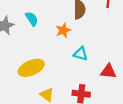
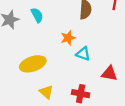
orange star: (63, 30) -> (68, 38), moved

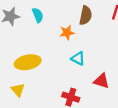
orange star: (68, 38) -> (67, 33), moved
yellow triangle: (46, 92) -> (18, 90), moved

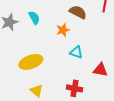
brown semicircle: (86, 15) -> (78, 12), turned -66
yellow triangle: (18, 90) -> (37, 91), moved

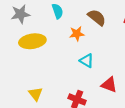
cyan semicircle: (34, 18) -> (58, 11), moved
yellow ellipse: (31, 62) -> (32, 41), moved

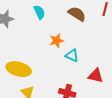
orange star: (77, 34) -> (57, 41), moved
yellow ellipse: (32, 41) -> (19, 69), moved, turned 30

